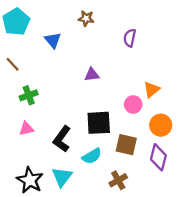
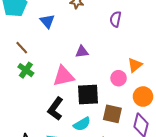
brown line: (13, 64) -> (22, 48), moved
green cross: (29, 95) -> (26, 70), turned -35
pink triangle: (26, 129) -> (64, 76), moved, size x1.6

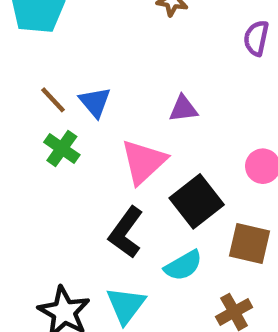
blue triangle: (47, 21) -> (95, 102), moved
pink triangle: (64, 76) -> (144, 162), turned -30
black square: (88, 94) -> (197, 201), turned -35

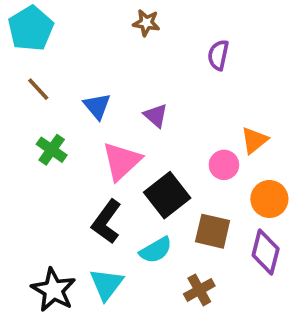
brown line: (53, 100) -> (38, 89), moved
blue triangle: (95, 102) -> (97, 106), moved
purple triangle: (183, 109) -> (156, 116), turned 48

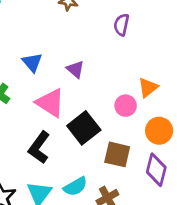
pink triangle: (122, 161) -> (50, 103), turned -44
cyan semicircle: (156, 250) -> (75, 186), moved

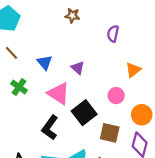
orange triangle: (148, 87) -> (133, 70), moved

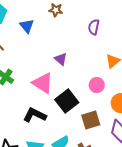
blue triangle: (45, 62) -> (27, 26), moved
black L-shape: (50, 128) -> (35, 115), turned 80
brown square: (110, 133) -> (91, 120), turned -30

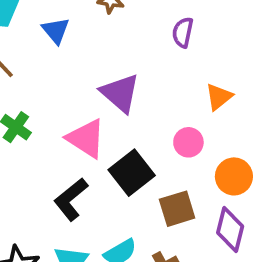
purple triangle: (61, 59) -> (120, 93), size x1.6
black L-shape: (35, 115) -> (71, 199), turned -65

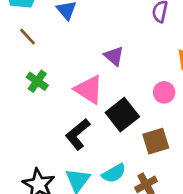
purple triangle: (120, 93) -> (114, 56), size x0.7

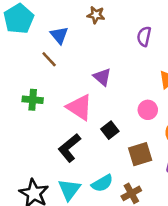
brown line: (27, 37) -> (49, 59), moved
green cross: (37, 81) -> (33, 100), turned -30
black square: (122, 115) -> (110, 130), size x0.6

